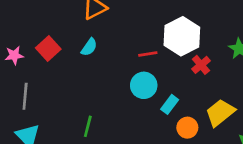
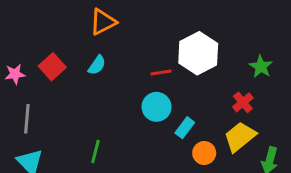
red cross: (201, 65) -> (243, 102), moved

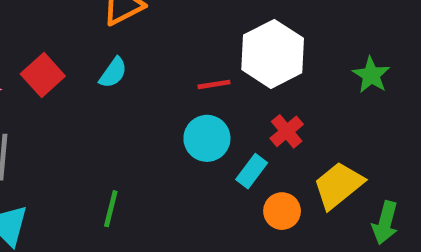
red cross: (243, 102) -> (287, 131), moved

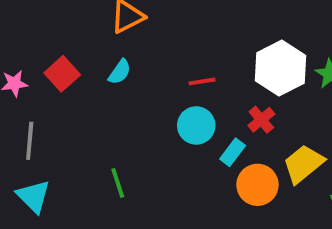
white hexagon: (273, 54) -> (280, 68), moved
green line: (111, 209) -> (118, 183), turned -32
orange circle: (282, 211) -> (257, 185), size x1.4

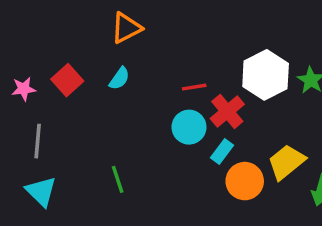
red cross: (261, 120) -> (227, 111), moved, size x1.4

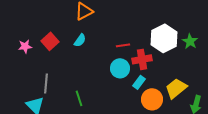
red cross: (227, 111) -> (142, 59), turned 30
gray line: (38, 141) -> (46, 83), moved

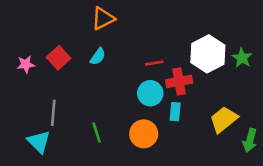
cyan rectangle: (139, 82) -> (175, 112), turned -32
orange circle: (152, 99) -> (144, 134), moved

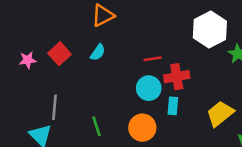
white hexagon: (208, 54) -> (210, 29), moved

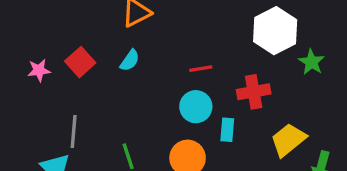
red cross: (177, 77) -> (254, 92), moved

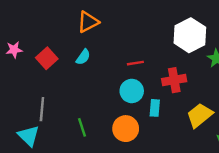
pink star: (39, 70) -> (14, 50), moved

